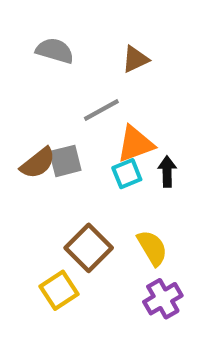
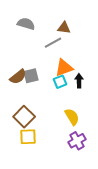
brown triangle: (135, 59) -> (64, 28), turned 32
gray line: (101, 110) -> (53, 43), moved
brown square: (89, 248) -> (24, 117), moved
yellow square: (59, 290) -> (28, 137), turned 30

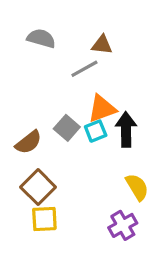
gray square: (31, 76) -> (67, 128), moved, turned -35
brown semicircle: (18, 77) -> (28, 142), moved
black arrow: (79, 81) -> (126, 129), size x1.5
yellow semicircle: (72, 117) -> (137, 187), moved

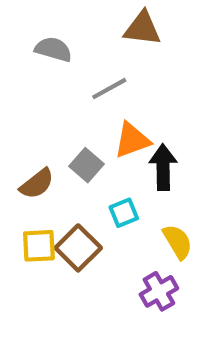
brown triangle: (102, 45) -> (142, 29), moved, size x1.4
cyan square: (96, 131) -> (124, 213), moved
brown square: (38, 187) -> (78, 248), moved
yellow square: (44, 219) -> (39, 246), moved

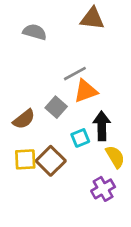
gray line: (109, 89) -> (75, 74), moved
black arrow: (163, 167) -> (102, 126), moved

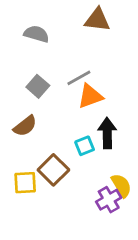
gray square: (56, 107) -> (38, 86), moved
yellow semicircle: (115, 157) -> (121, 185), moved
yellow square: (25, 159) -> (25, 183), moved

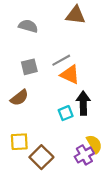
gray square: (38, 86) -> (29, 67), turned 35
orange triangle: (90, 96) -> (70, 75), turned 45
brown square: (53, 170) -> (41, 157), moved

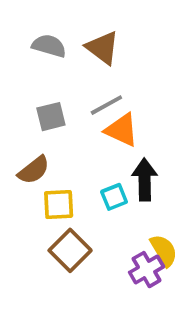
brown triangle: (76, 15) -> (103, 48), moved, turned 30
yellow square: (19, 142) -> (59, 205), moved
brown square: (41, 157) -> (70, 250), moved

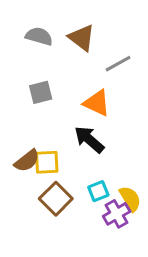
gray line: (106, 105) -> (118, 64), moved
brown semicircle: (34, 170) -> (27, 161), moved
black arrow: (145, 180) -> (89, 139), moved, turned -48
cyan square: (114, 197) -> (98, 191), moved

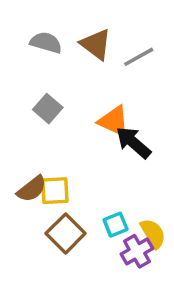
gray line: (118, 64) -> (139, 57), moved
gray square: (41, 92) -> (48, 109), turned -35
black arrow: (89, 139) -> (133, 142), moved

